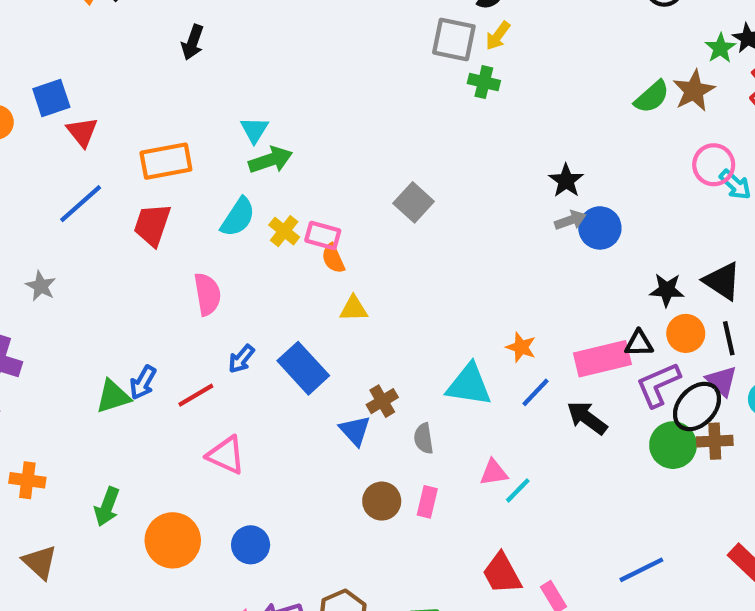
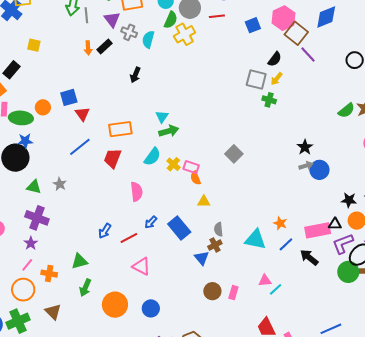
green triangle: (113, 396) -> (79, 261), moved
gray semicircle: (424, 438) -> (218, 229), moved

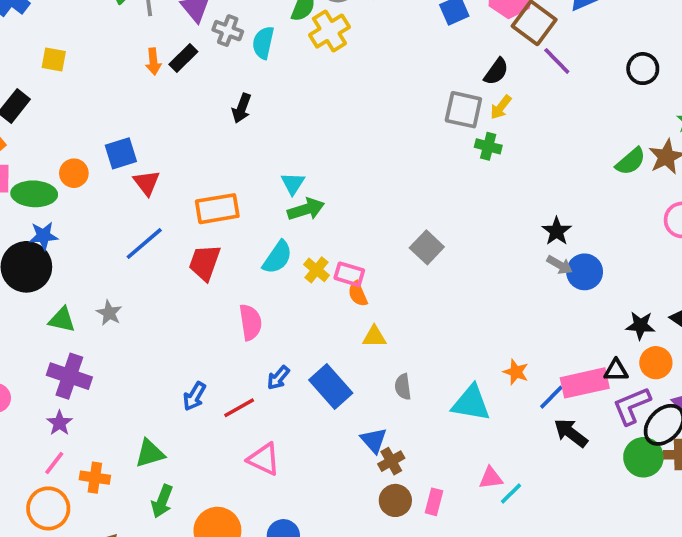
gray arrow: (306, 166) -> (560, 265), turned 48
blue line: (286, 244) -> (551, 397), moved
brown cross: (215, 245) -> (391, 461), moved

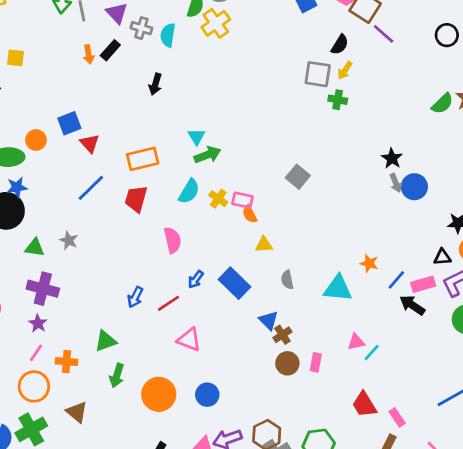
gray arrow: (560, 265) -> (396, 183), turned 42
pink rectangle: (585, 383) -> (423, 284), moved, size x0.7

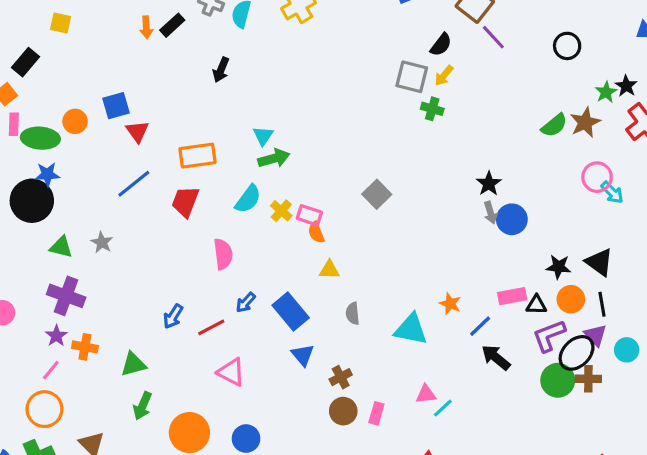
pink rectangle: (423, 284) -> (512, 296), moved
blue triangle: (269, 320) -> (303, 355), moved
orange cross: (67, 362) -> (85, 347), moved

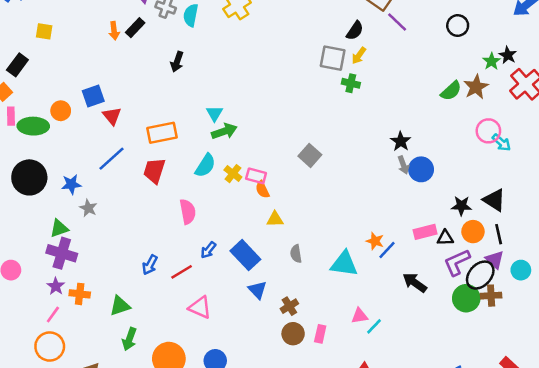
blue star: (47, 174) -> (71, 184), moved
green triangle: (61, 247) -> (59, 228), moved, turned -30
blue line: (480, 326) -> (387, 250), moved

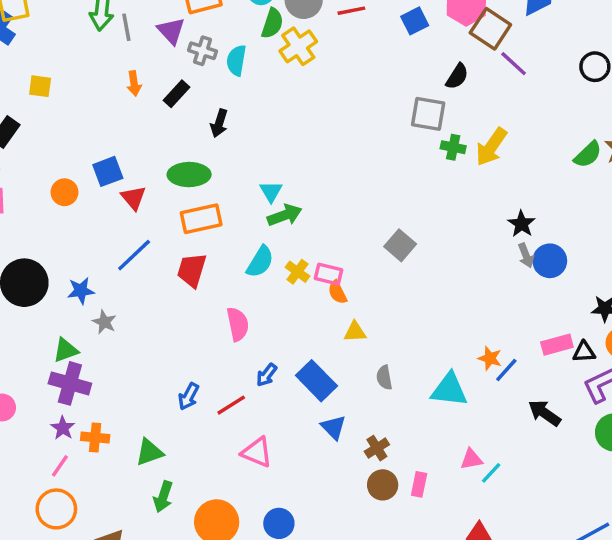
black rectangle: (135, 28) -> (176, 94), moved
yellow arrow: (359, 56) -> (491, 147), moved, size x1.6
green ellipse: (33, 126) -> (189, 175), moved

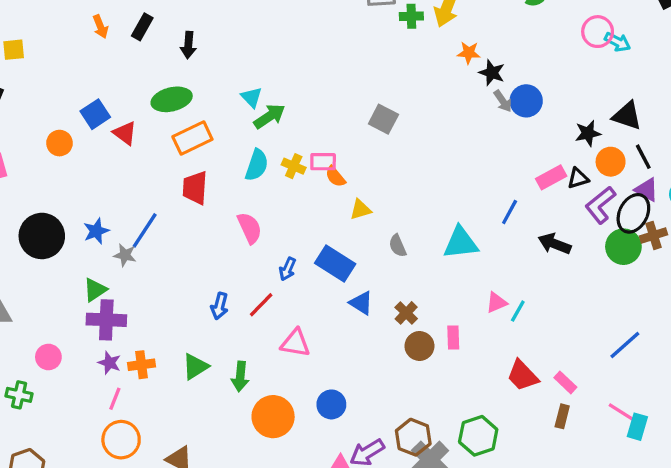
blue line: (134, 255) -> (145, 230), moved
orange star: (490, 358) -> (469, 53), moved
green arrow: (163, 497) -> (240, 376), moved

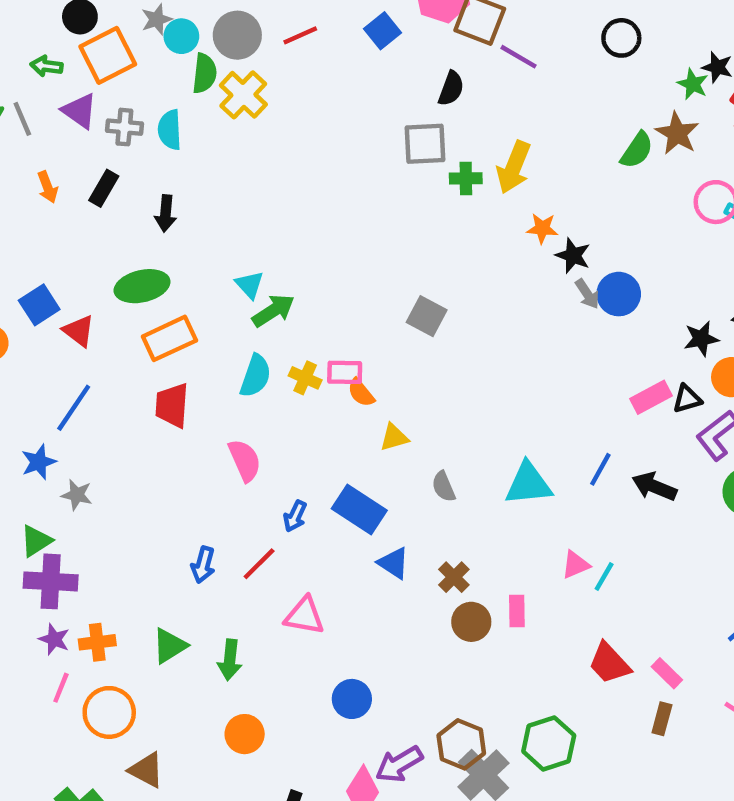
blue line: (510, 212) -> (600, 469), moved
blue line: (145, 230) -> (74, 408), moved
orange circle: (273, 417) -> (245, 734), moved, size x0.7
orange circle: (121, 440) -> (109, 712), moved

